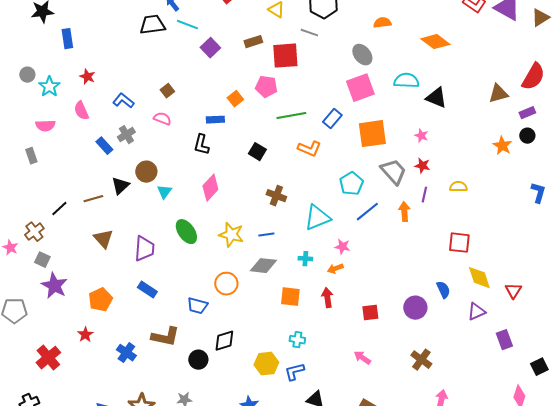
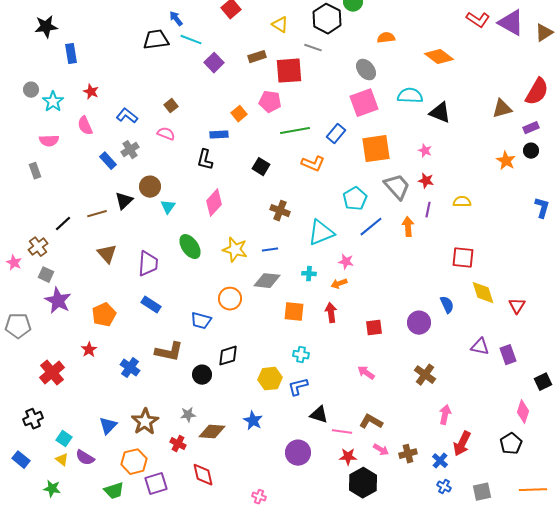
purple triangle: (476, 312) -> (480, 347), moved, turned 36

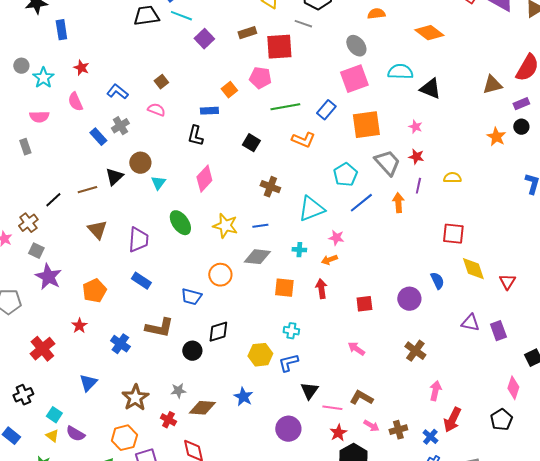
black triangle: (319, 415) -> (309, 391), turned 48
blue triangle: (108, 426) -> (88, 383), moved
red star: (348, 457) -> (338, 433), turned -30

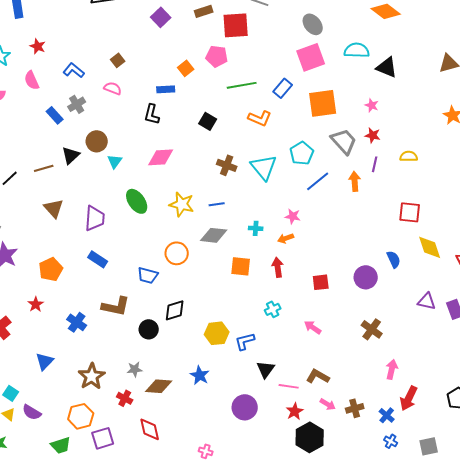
pink diamond: (204, 179) -> (161, 157), turned 44
cyan triangle: (311, 209) -> (264, 167), moved, turned -48
cyan cross: (291, 331) -> (273, 309), moved, turned -35

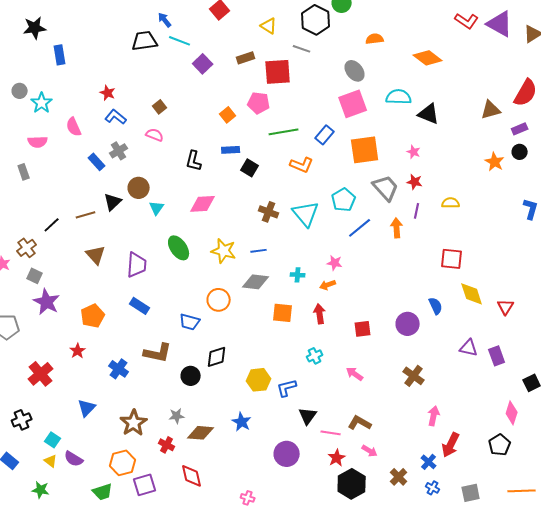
red star: (38, 46) -> (108, 93), moved
blue rectangle: (166, 89) -> (231, 150), moved
brown cross: (355, 408) -> (399, 477), moved, turned -30

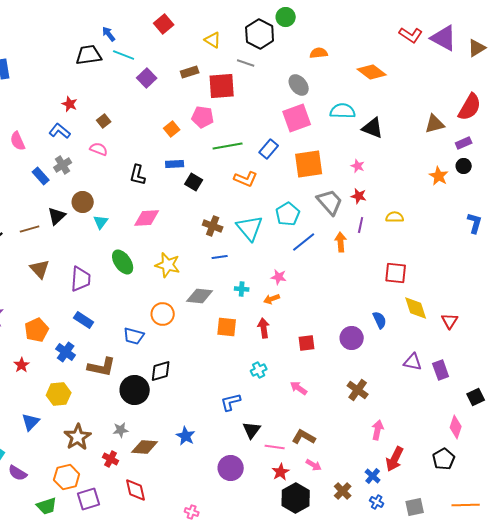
red star: (108, 93) -> (70, 104), moved
blue line: (259, 251) -> (220, 257), moved
blue cross: (119, 369) -> (66, 352), moved
black circle: (191, 376) -> (135, 390), size x1.5
yellow hexagon: (259, 380) -> (59, 394), moved

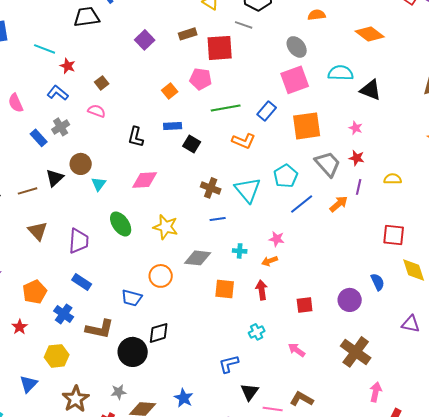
cyan line: (124, 55) -> (45, 49), moved
orange arrow: (341, 242) -> (339, 204), turned 54
brown cross: (358, 390) -> (356, 352), size x1.4

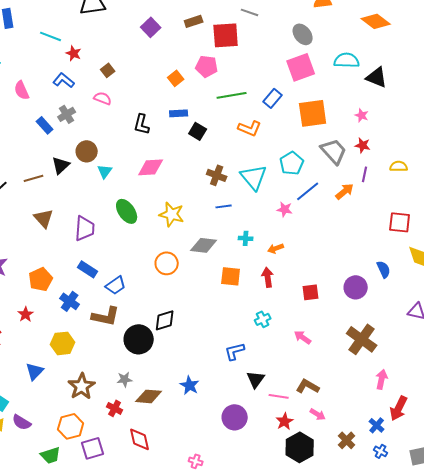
pink star: (277, 239) -> (285, 209), moved
blue trapezoid: (132, 298) -> (116, 285), moved, turned -50

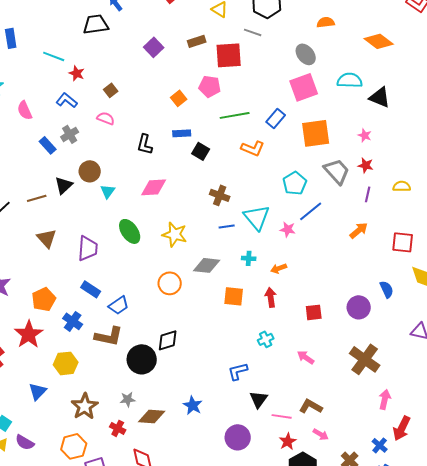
cyan triangle: (254, 177) -> (257, 217), moved
orange arrow: (345, 191) -> (359, 230), moved
red star: (26, 314) -> (29, 334), size x1.8

